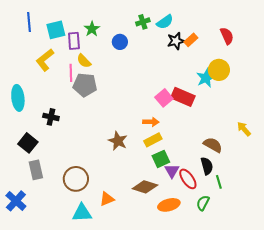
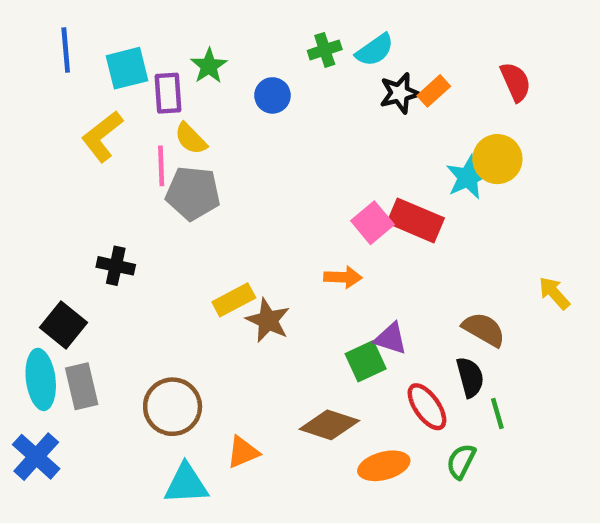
cyan ellipse: (18, 98) -> (41, 379), moved
yellow rectangle: (153, 140) -> (234, 300), moved
purple triangle: (172, 171) -> (391, 339), moved, turned -42

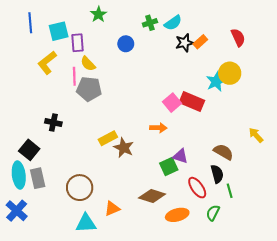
green star: (209, 66) -> (98, 14), moved

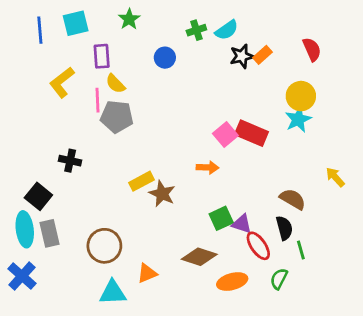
cyan square: (59, 31) -> (76, 23), moved
cyan star: (216, 82) -> (298, 119), moved
purple triangle: (180, 156) -> (242, 224), moved

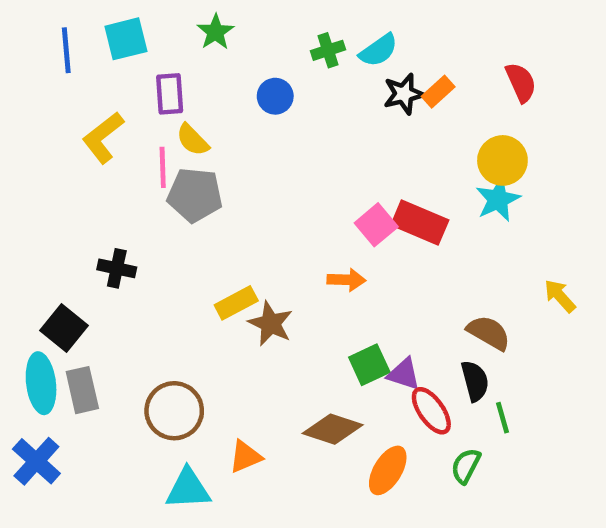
orange ellipse: (232, 282) -> (388, 470), turned -44

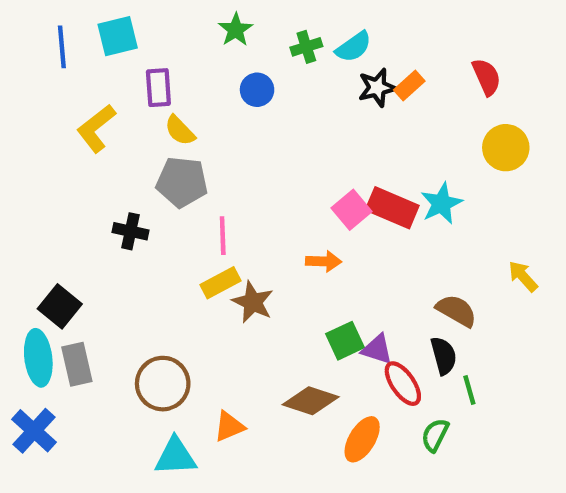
green star: (216, 32) -> (236, 30), moved
yellow circle: (502, 160) -> (506, 148), moved
pink line: (163, 167) -> (223, 236), moved
cyan star: (498, 200) -> (441, 203), moved
black cross: (117, 268) -> (131, 231), moved

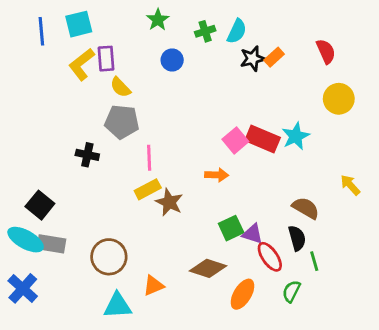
cyan semicircle: (354, 47) -> (237, 31), turned -30
yellow L-shape: (96, 128) -> (82, 64), moved
cyan ellipse: (38, 358) -> (26, 240), turned -54
gray rectangle: (77, 364) -> (51, 244), turned -68

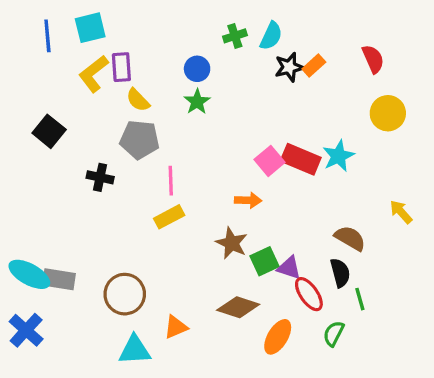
green star: (158, 20) -> (197, 102), moved
brown star: (169, 202) -> (232, 243), moved
black square: (40, 205) -> (49, 131), moved

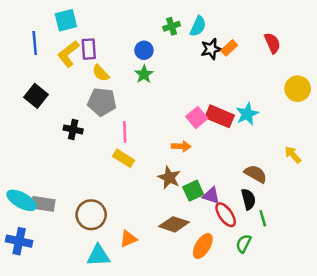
blue line: (47, 36) -> (35, 43), moved
yellow circle: (388, 113) -> (298, 89), moved
yellow rectangle: (169, 217) -> (124, 158), turned 60
blue cross: (26, 330) -> (19, 241), turned -30

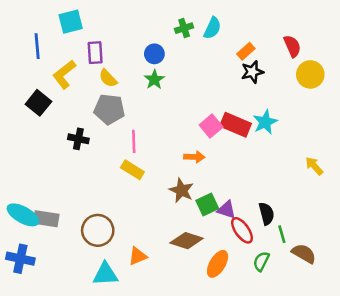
black star: (211, 49) -> (252, 72), moved
yellow L-shape: (68, 54) -> (64, 74), moved
yellow circle: (298, 89) -> (310, 74), moved
brown semicircle: (256, 174) -> (304, 254), moved

